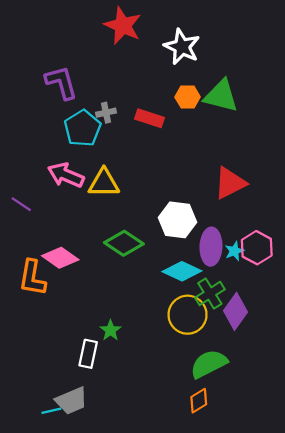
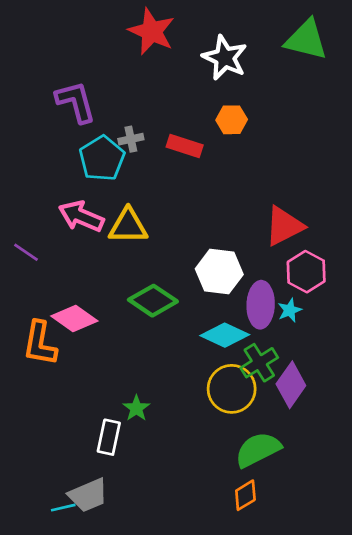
green triangle: (221, 96) -> (306, 40), moved
pink hexagon: (257, 248) -> (306, 272), moved

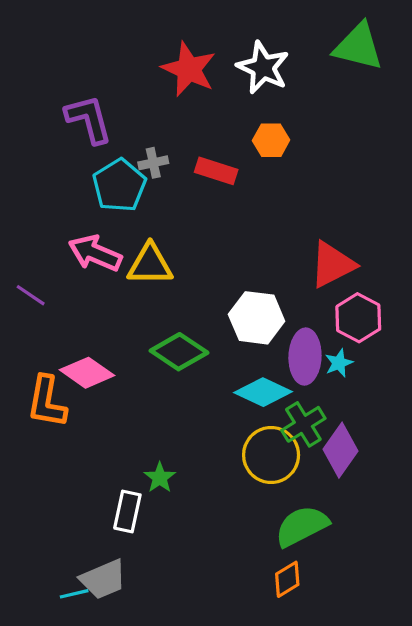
red star: (152, 31) -> (189, 69), moved

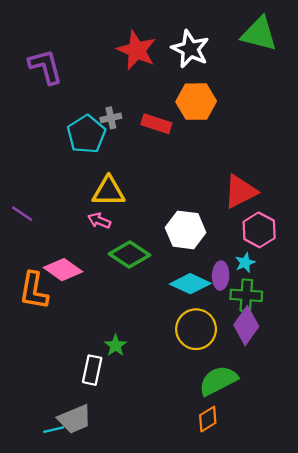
purple L-shape: (89, 119) -> (45, 67), moved
orange hexagon: (271, 140) -> (196, 102), size x1.5
pink arrow: (95, 253) -> (99, 221), moved, size x0.6
purple ellipse: (305, 357) -> (221, 275), moved, size x0.7
green cross: (303, 424) -> (246, 295), moved, turned 36

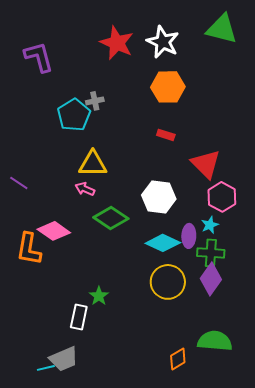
red rectangle: (156, 124) -> (166, 135), moved, size x0.7
red triangle: (240, 191) -> (206, 164), turned -48
green semicircle: (218, 381) -> (215, 341), moved, turned 32

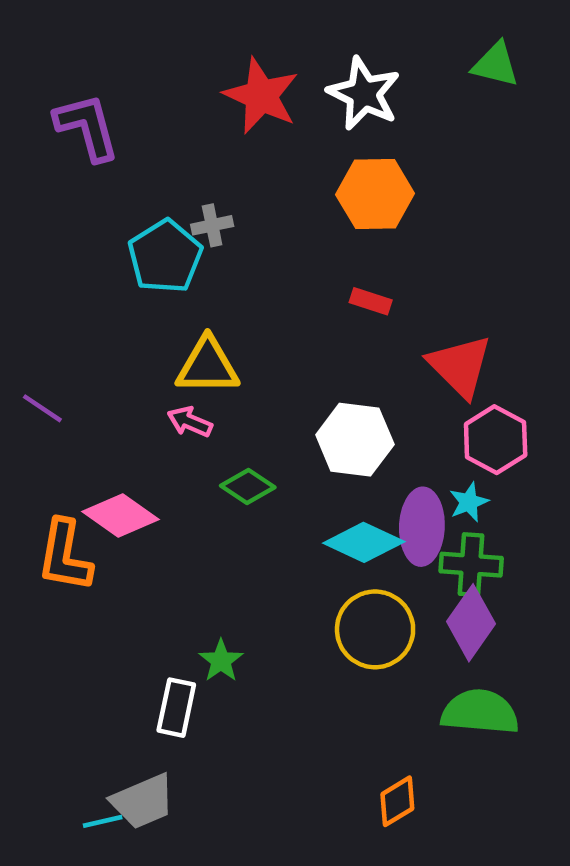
green triangle: (222, 29) -> (496, 65), size x0.7
green diamond: (111, 218) -> (248, 486), size x0.7
purple ellipse: (189, 236) -> (422, 527), size x1.4
green semicircle: (215, 341) -> (480, 712), moved

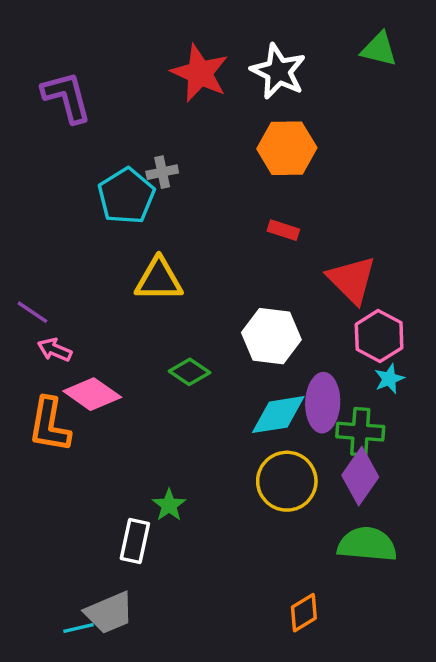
pink arrow: (190, 422) -> (55, 350), moved
cyan star: (469, 502) -> (389, 379), moved
cyan diamond: (364, 542) -> (278, 415), turned -34

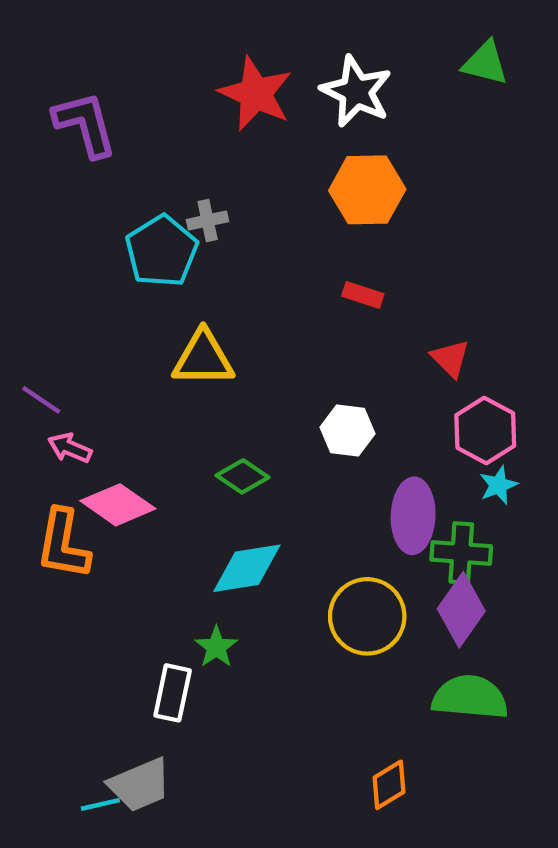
red triangle: (352, 280) -> (450, 358), size x0.6
white hexagon: (271, 336) -> (347, 430), size x0.7
cyan diamond: (278, 415) -> (247, 568), moved

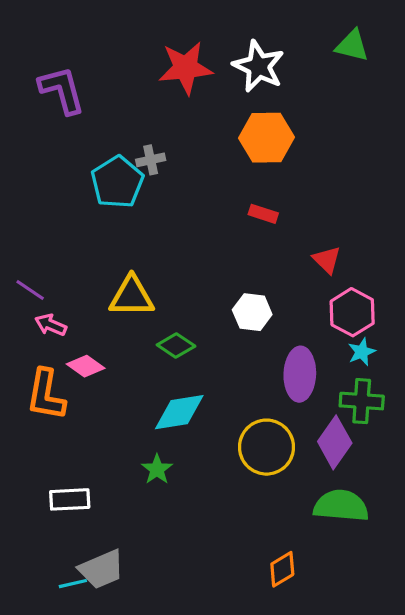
red star: (256, 94) -> (186, 68), turned -30
yellow triangle: (203, 358) -> (132, 296), moved
pink diamond: (118, 505) -> (86, 366), size x0.7
green cross: (461, 553) -> (362, 401), moved
white rectangle: (173, 693) -> (70, 499), moved, turned 75

